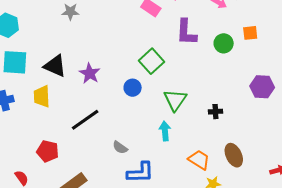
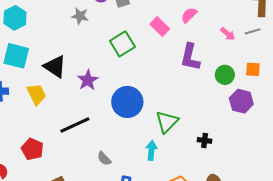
green square: (152, 61) -> (122, 44), moved
purple hexagon: (262, 87) -> (241, 101), moved
blue circle: (133, 88) -> (127, 102), size x1.8
yellow trapezoid: (42, 96) -> (36, 94), turned 145

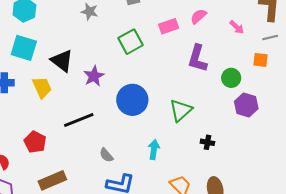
pink rectangle: (160, 27) -> (169, 26), turned -66
gray line: (253, 31) -> (270, 38), moved
pink arrow: (228, 34) -> (237, 27), moved
orange square: (253, 69) -> (261, 60), moved
green triangle: (167, 122) -> (181, 110), moved

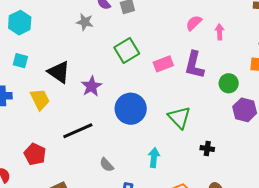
pink rectangle: (169, 26) -> (163, 64), moved
pink arrow: (237, 27) -> (220, 32), moved, turned -133
cyan square: (24, 48) -> (20, 61), size x0.6
green triangle: (181, 110) -> (179, 117), turned -30

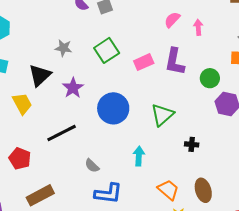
gray star: (85, 22) -> (63, 48), moved
black triangle: (59, 72) -> (40, 75), turned 45
green triangle: (179, 117) -> (162, 115), turned 35

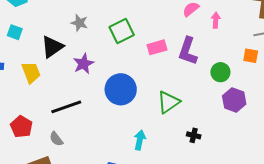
gray semicircle: (92, 166) -> (56, 139), moved

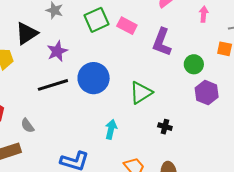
pink arrow: (216, 20) -> (204, 14), moved
pink rectangle: (157, 47) -> (127, 26), moved, turned 42
black line: (66, 107) -> (53, 85), moved

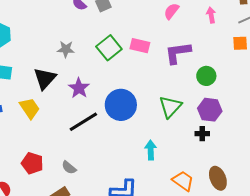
purple L-shape: (162, 42) -> (178, 53), turned 76
green circle: (194, 64) -> (206, 76), moved
purple hexagon: (207, 93) -> (210, 110), moved

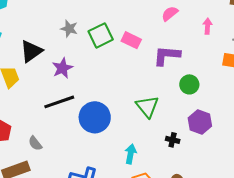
gray star: (66, 49) -> (69, 29), moved
blue circle: (121, 105) -> (95, 117), moved
green triangle: (170, 107) -> (147, 107), turned -35
purple hexagon: (210, 110) -> (200, 122), moved
cyan arrow: (151, 150) -> (131, 154), moved

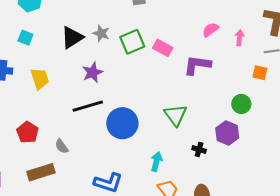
pink semicircle: (170, 14) -> (210, 30), moved
black triangle: (31, 51) -> (72, 38), moved
green circle: (189, 84) -> (241, 104), moved

